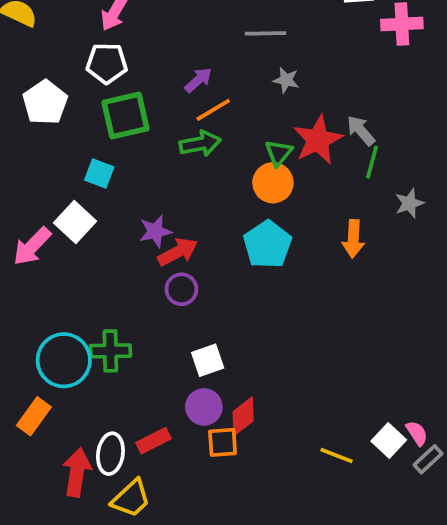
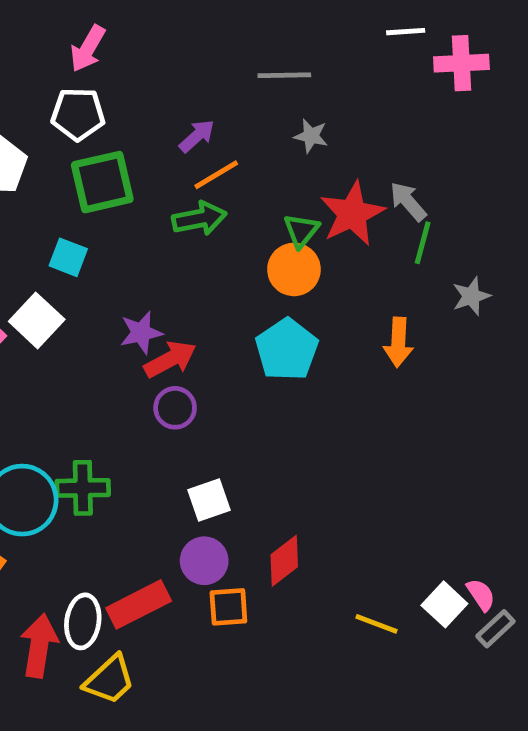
red diamond: (243, 416) -> (284, 561), moved
red rectangle: (153, 441) -> (139, 604), size x1.4

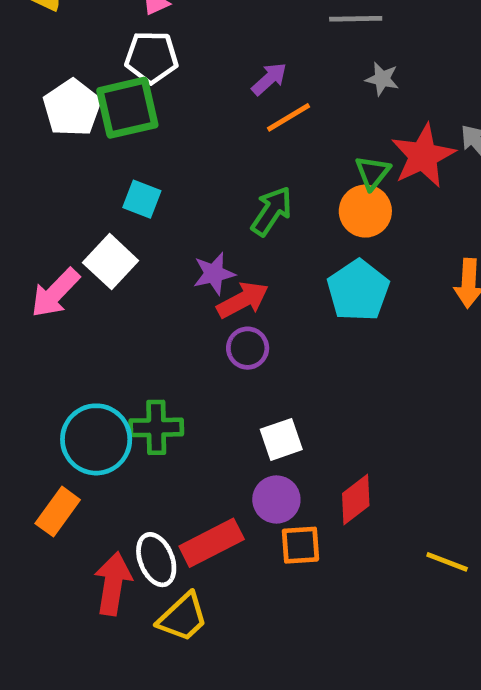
green square: (102, 182) -> (127, 108), moved
green arrow: (199, 218) -> (272, 211), moved, turned -45
white ellipse: (83, 621) -> (156, 560), turned -30

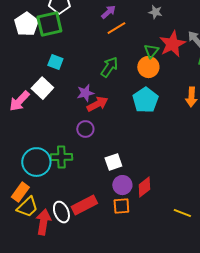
purple circle: (248, 348) -> (85, 129), moved
purple circle: (276, 499) -> (122, 185), moved
yellow trapezoid: (183, 617) -> (27, 207), moved

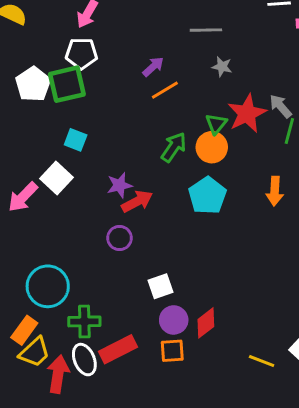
green arrow: (109, 67) -> (174, 147), moved
green cross: (61, 157) -> (84, 321), moved

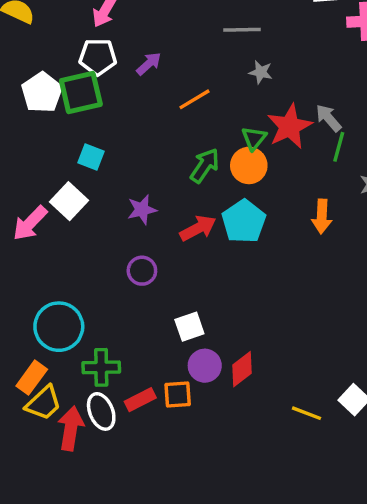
purple arrow: (153, 67) -> (149, 64), moved
red arrow: (137, 201) -> (198, 228), moved
red rectangle: (118, 349) -> (140, 400), size x0.7
orange square: (172, 351) -> (178, 395), moved

